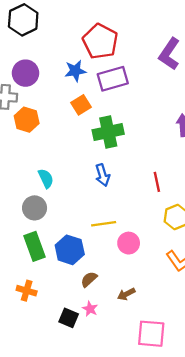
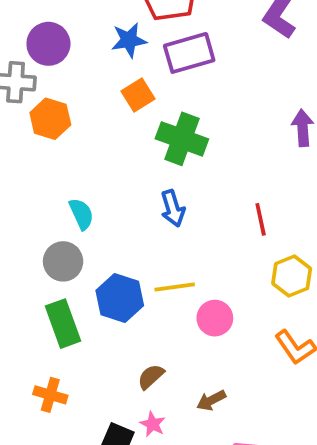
green cross: (108, 132) -> (182, 139), turned 32
blue hexagon: (70, 250) -> (120, 298), moved

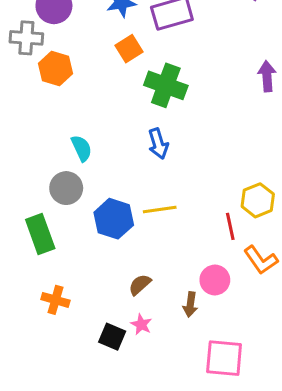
red line: (261, 219) -> (230, 226), moved
pink circle: (215, 318) -> (215, 280), moved
green rectangle: (63, 324) -> (40, 234), moved
brown arrow: (211, 400) -> (190, 305), turned -55

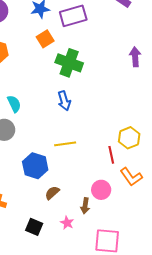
blue hexagon: (114, 219) -> (35, 166), moved
pink star: (141, 324) -> (67, 223), moved

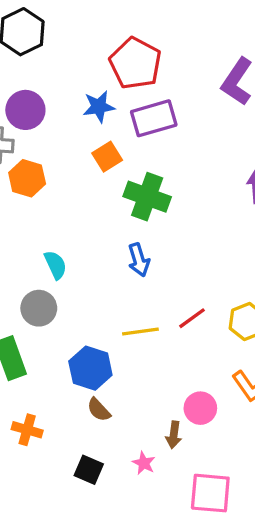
red line: (111, 155) -> (192, 318), moved, turned 66
brown semicircle: (52, 193) -> (99, 410), moved, turned -91

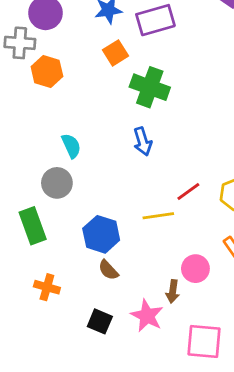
yellow line: (140, 331) -> (158, 216), moved
pink star: (144, 463) -> (147, 316), size x1.6

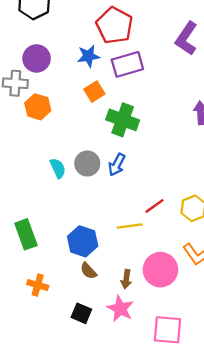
blue arrow: (143, 141) -> (117, 165), turned 45
gray circle: (57, 183) -> (87, 163), moved
pink circle: (195, 269) -> (160, 270), size x1.5
brown arrow: (173, 291) -> (126, 279), moved

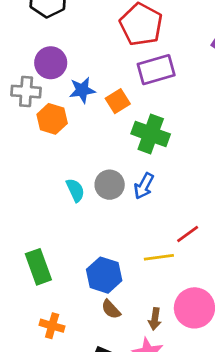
blue star: (88, 56) -> (82, 90), moved

